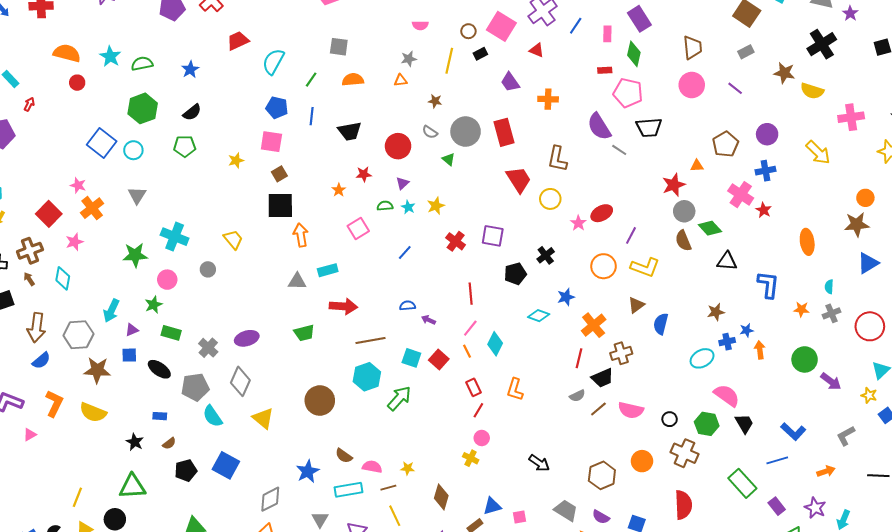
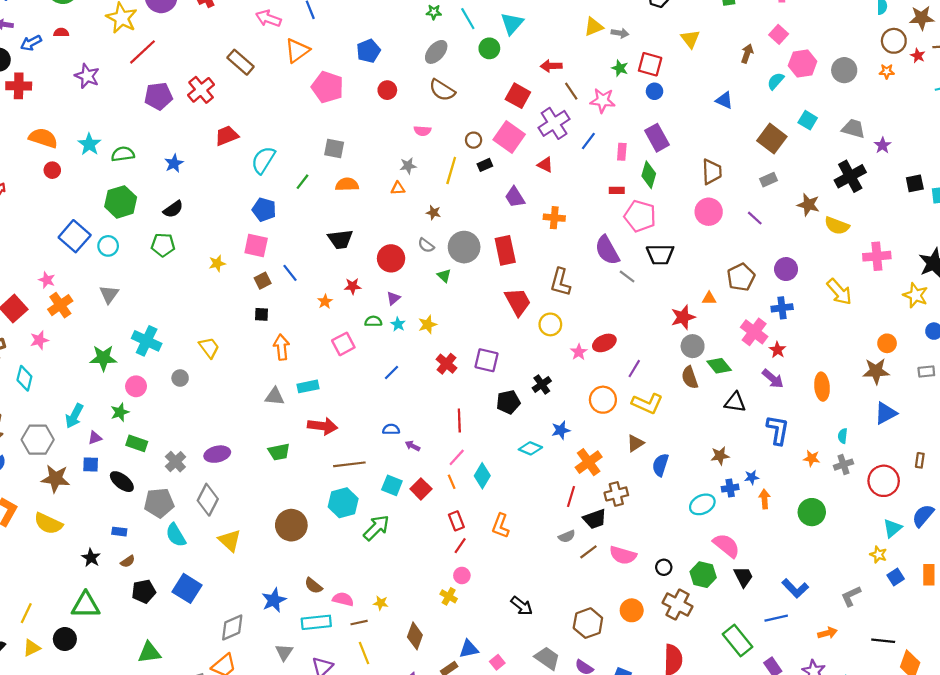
blue line: (312, 116) -> (290, 273), moved, turned -48
black square: (280, 206) -> (262, 314), size x0.5
purple arrow: (831, 381) -> (773, 379), moved
pink square: (520, 517) -> (497, 662), turned -32

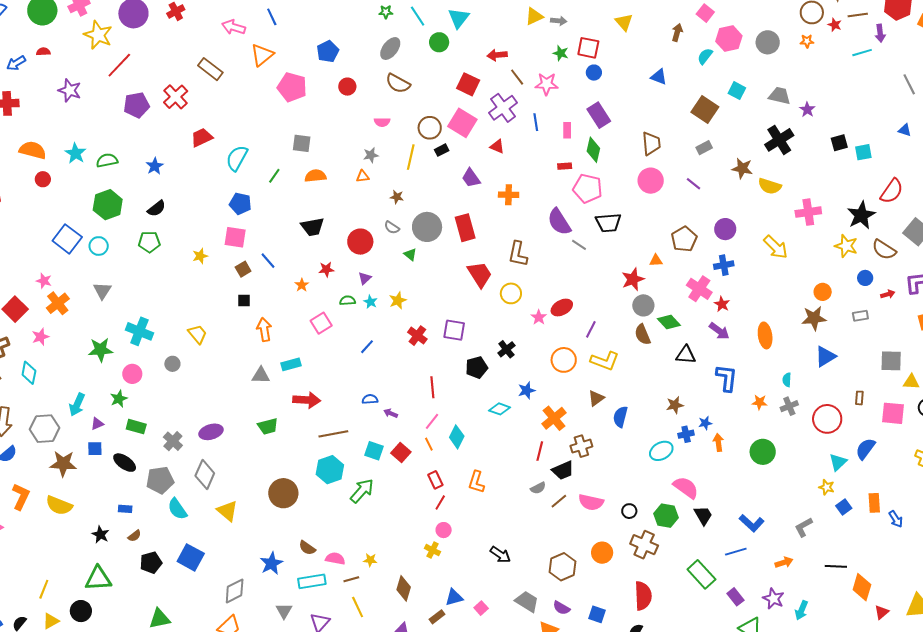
brown circle: (474, 140) -> (430, 128), size x1.5
blue line: (588, 141) -> (536, 122), turned -42

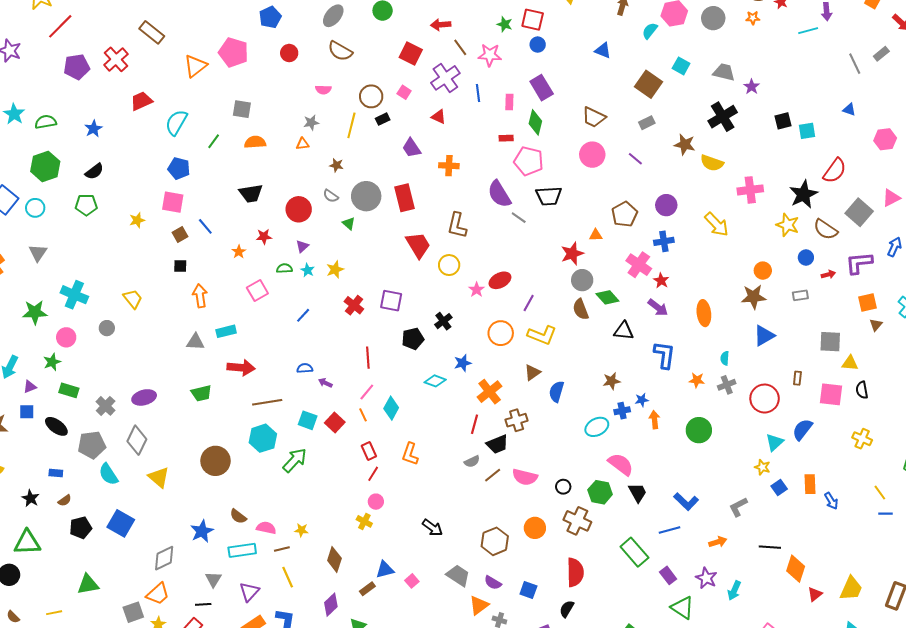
orange triangle: (262, 55) -> (195, 66), moved
pink square: (462, 123) -> (404, 92), size x0.5
brown trapezoid: (651, 143) -> (594, 117), turned 120

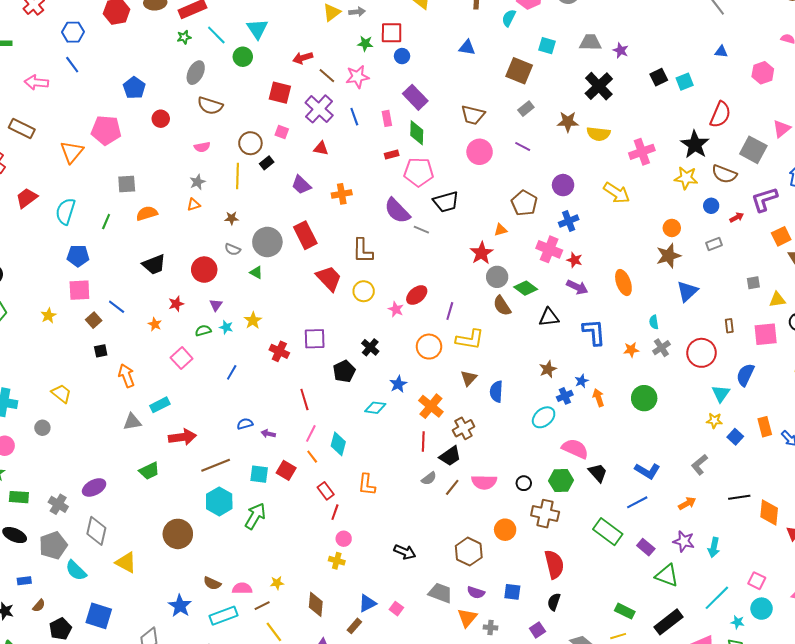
gray square: (830, 342) -> (753, 283), size x0.6

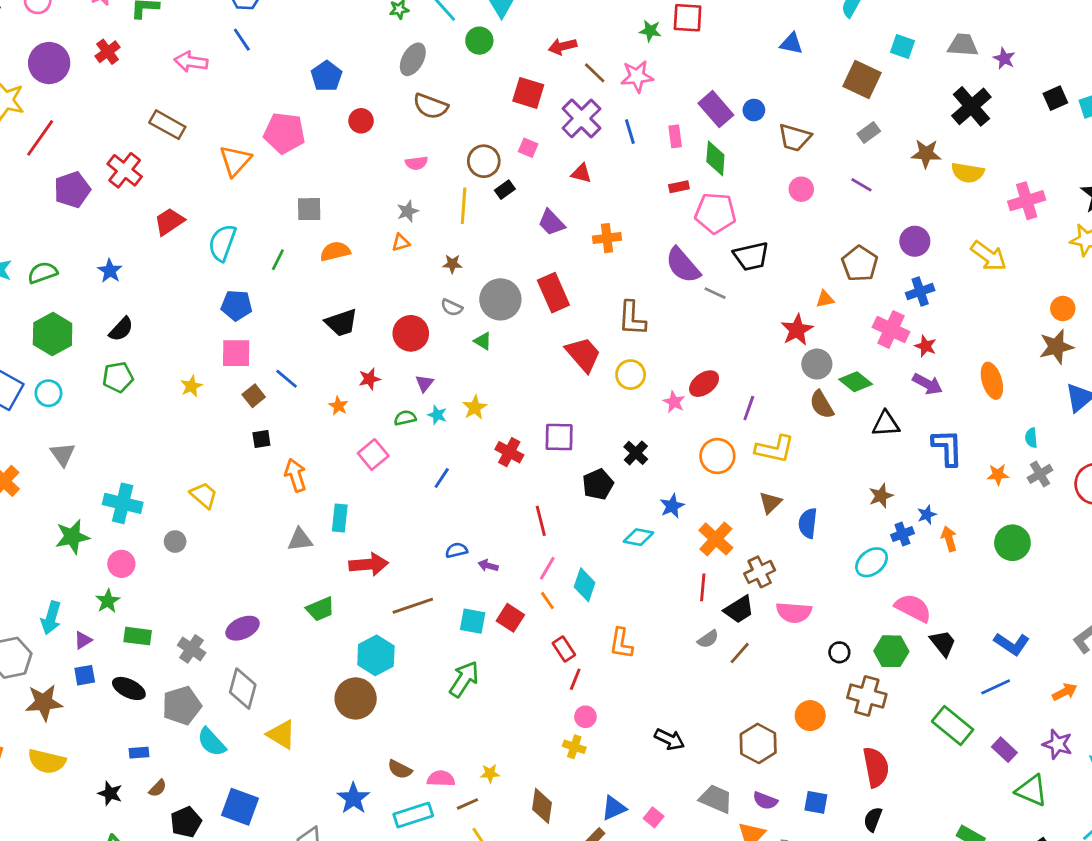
blue circle: (402, 56) -> (754, 110), moved
pink circle: (480, 152) -> (801, 189), size x0.7
cyan rectangle: (160, 405) -> (340, 518), turned -60
pink semicircle: (484, 482) -> (794, 612), moved
cyan hexagon: (219, 501) -> (376, 655), moved

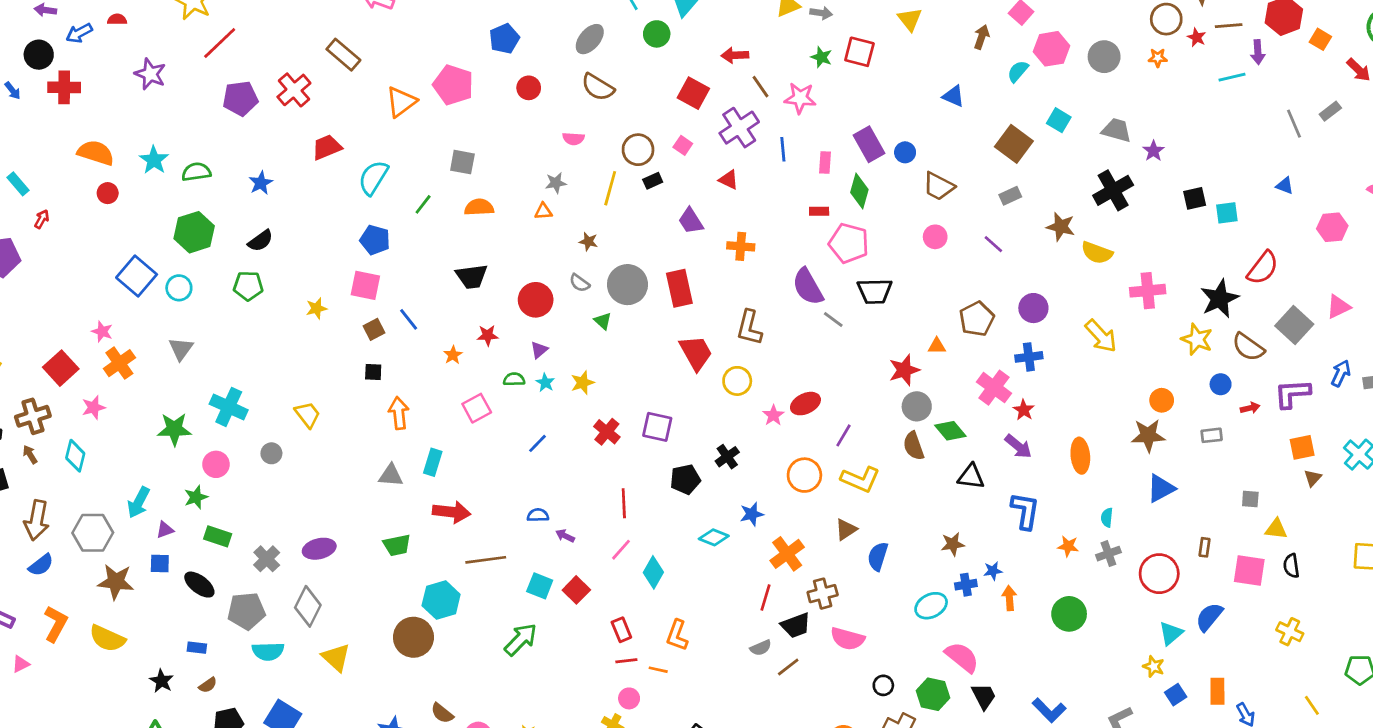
orange line: (547, 601) -> (658, 670), moved, turned -54
red line: (575, 679) -> (626, 661), turned 50
cyan semicircle: (212, 742) -> (268, 651), turned -60

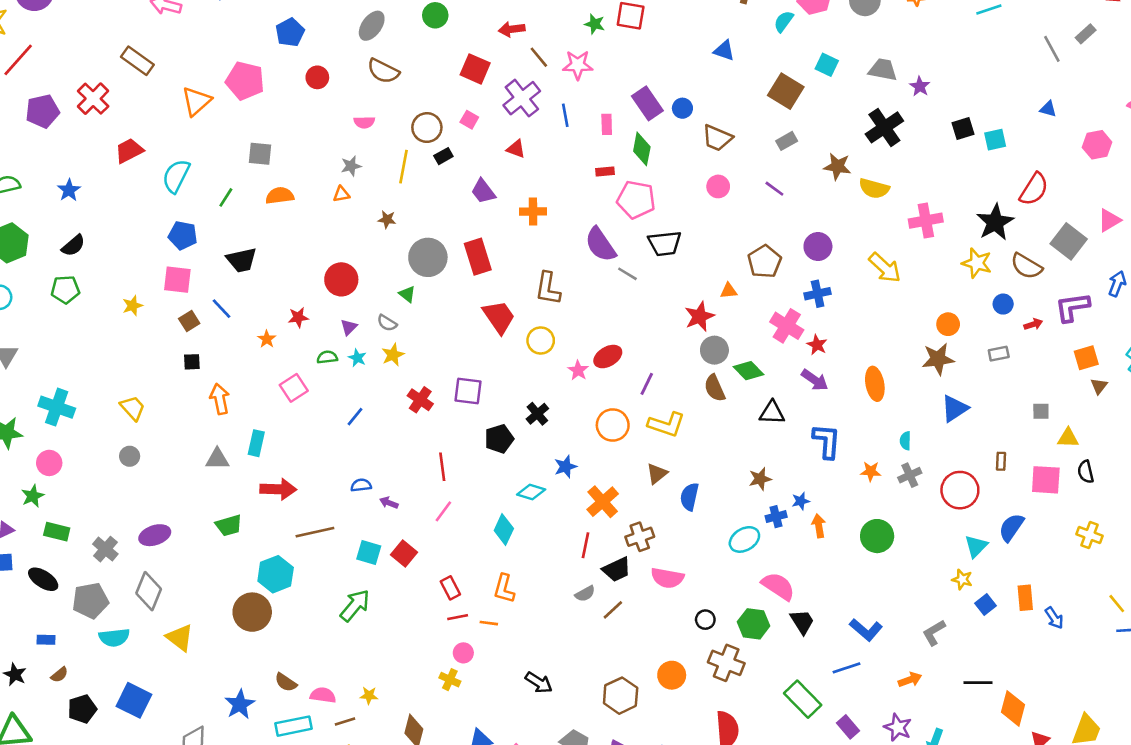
black trapezoid: (472, 276) -> (242, 260), moved
gray semicircle: (579, 283) -> (387, 323), moved
gray circle: (271, 453) -> (130, 456), moved
cyan diamond: (653, 572) -> (504, 530), moved

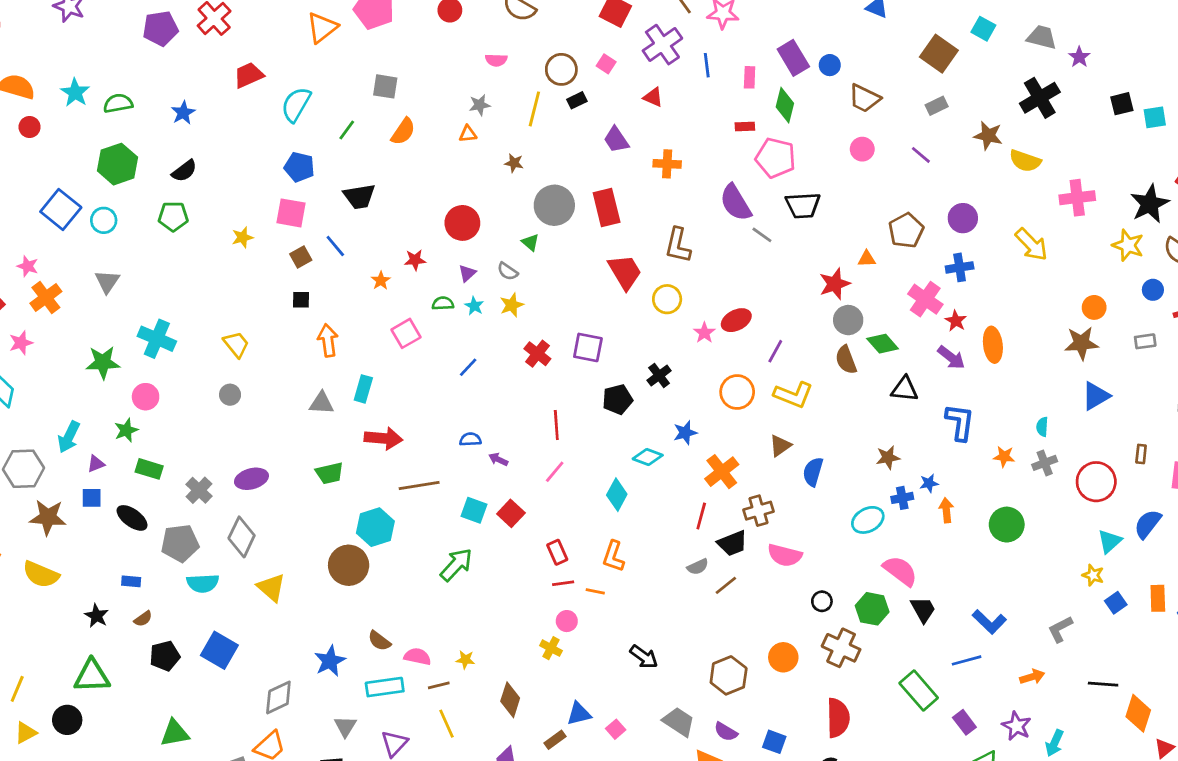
orange semicircle: (280, 196) -> (403, 131), turned 128
orange ellipse: (875, 384) -> (993, 345), moved

